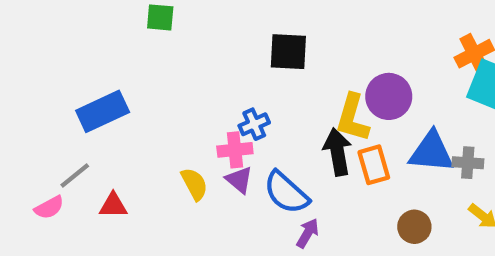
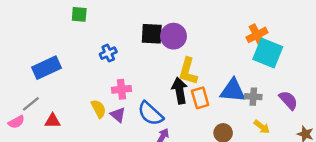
purple circle: (389, 96) -> (174, 36), moved
blue cross: (254, 124) -> (108, 53), moved
purple triangle: (239, 180) -> (118, 115), moved

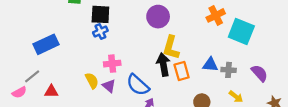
black square: (152, 34) -> (100, 14), moved
orange cross: (257, 35) -> (216, 15), moved
blue triangle: (233, 91) -> (210, 65), size x0.7

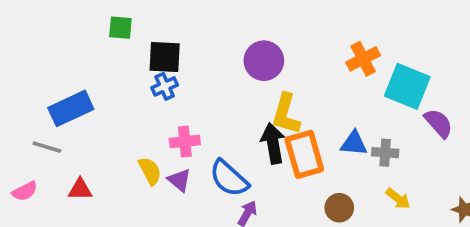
orange rectangle: (182, 71) -> (304, 154), size x1.4
purple semicircle: (259, 73) -> (438, 123), moved
gray line: (32, 76) -> (47, 147), moved, turned 56

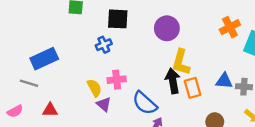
black square: (165, 57) -> (118, 19), moved
orange rectangle: (304, 154) -> (193, 88), size x0.7
yellow semicircle: (150, 171) -> (94, 88), moved
purple triangle: (179, 180) -> (104, 104), moved

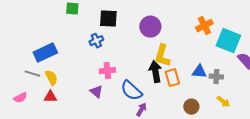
yellow semicircle: (94, 88) -> (51, 78), moved

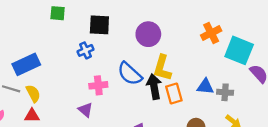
blue semicircle: (131, 91) -> (130, 74), moved

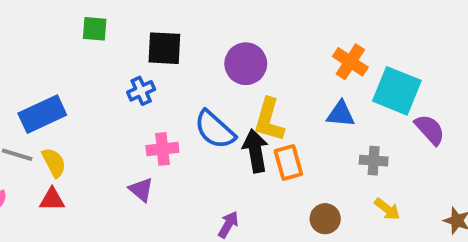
orange cross: (211, 33) -> (350, 62), turned -30
blue triangle: (205, 87) -> (341, 114), moved

